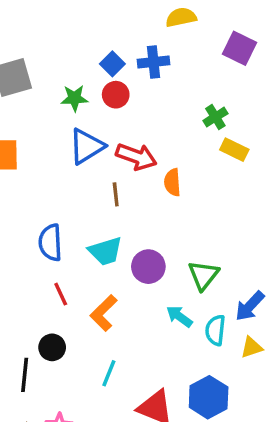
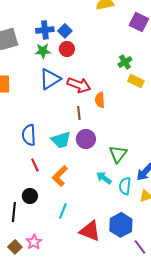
blue cross: (154, 62) -> (45, 30), moved
brown line: (116, 194) -> (79, 113), moved
purple circle: (148, 267) -> (86, 139), moved

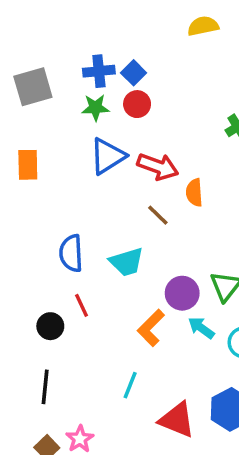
brown line: (79, 113) -> (158, 215), turned -40
purple circle: (86, 139) -> (182, 293), moved
orange L-shape: (60, 176) -> (151, 328), moved
black circle: (30, 196) -> (50, 326), moved

